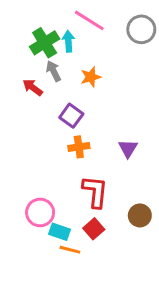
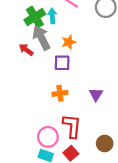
gray arrow: (53, 71) -> (41, 38), size x1.6
purple square: (71, 116) -> (62, 63), moved, turned -35
pink circle: (40, 212) -> (48, 137), moved

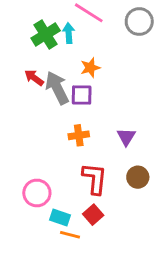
gray arrow: (41, 38) -> (57, 88), moved
pink circle: (48, 137) -> (37, 193), moved
brown circle: (105, 143) -> (138, 177), moved

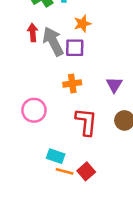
red arrow: (34, 78) -> (33, 33), turned 48
pink circle: (37, 193) -> (34, 110), moved
red square: (93, 215) -> (86, 171), moved

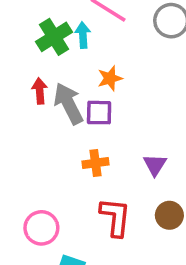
pink circle: (34, 110) -> (41, 228), moved

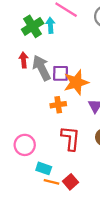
orange star: (110, 78) -> (76, 82), moved, size x1.6

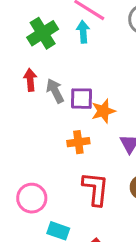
cyan arrow: (50, 25) -> (83, 32), moved
gray arrow: (41, 68) -> (55, 91), size x0.7
orange star: (76, 82) -> (103, 111), size x0.7

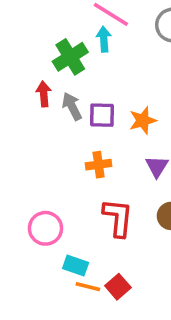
green cross: (43, 33) -> (70, 57), moved
orange star: (103, 111) -> (143, 120), moved

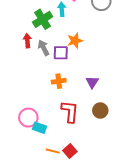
orange star: (143, 120) -> (75, 41), moved
cyan rectangle: (76, 265) -> (40, 128), moved

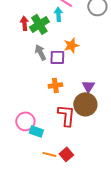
red arrow: (27, 41) -> (24, 23), moved
brown circle: (100, 111) -> (85, 104), moved, size x1.5

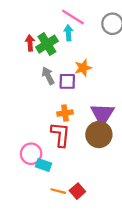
purple triangle: (88, 86) -> (102, 114), size x1.6
red L-shape: (66, 115) -> (60, 135), moved

